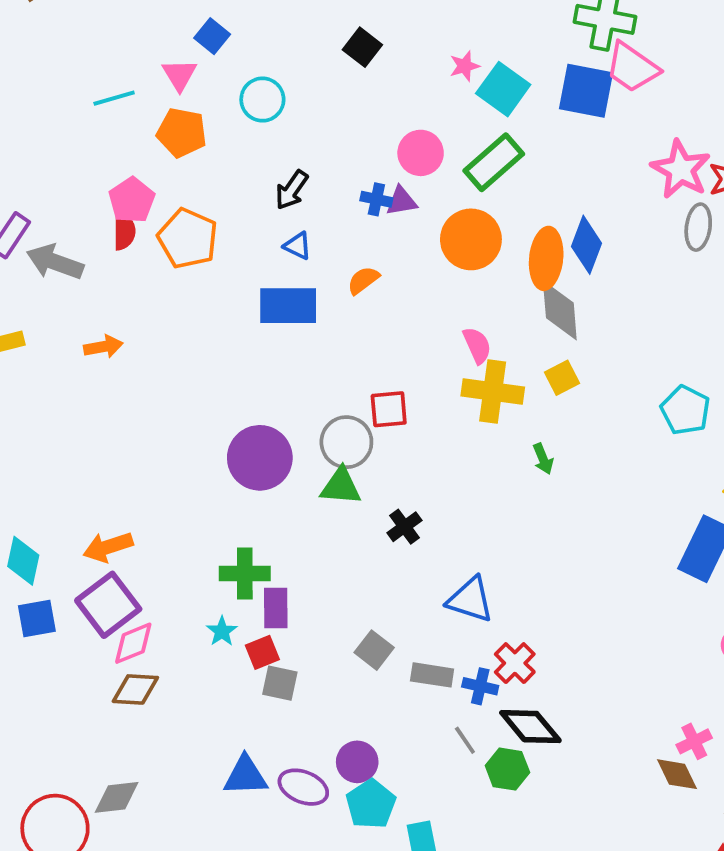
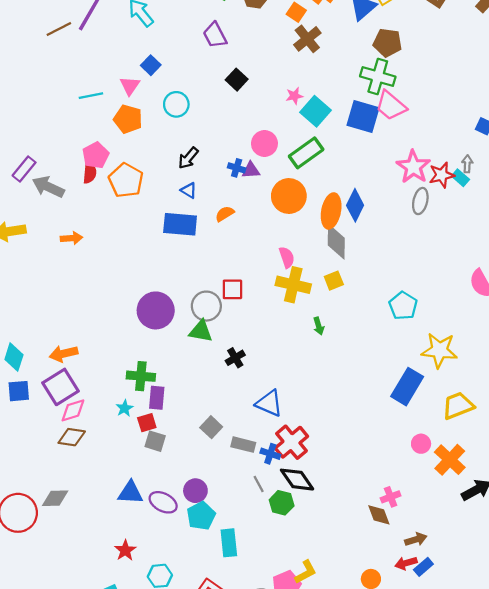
red cross: (515, 663) -> (291, 442), size x1.4

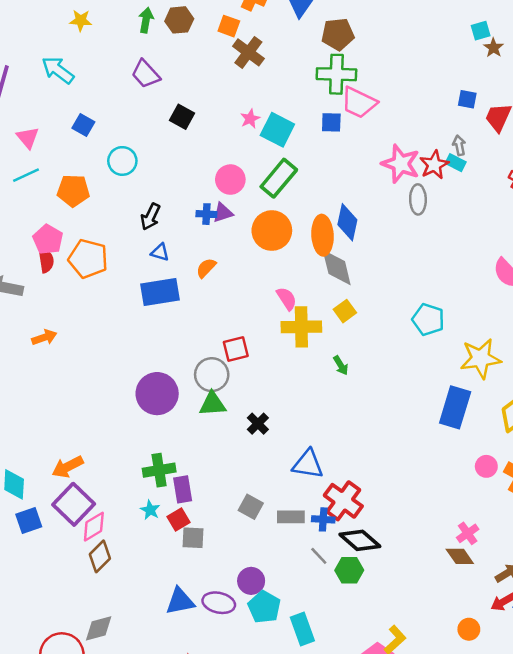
pink triangle: (130, 86) -> (28, 138), moved
blue square: (363, 117) -> (331, 122), size x0.6
brown diamond: (72, 437) -> (100, 556), turned -40

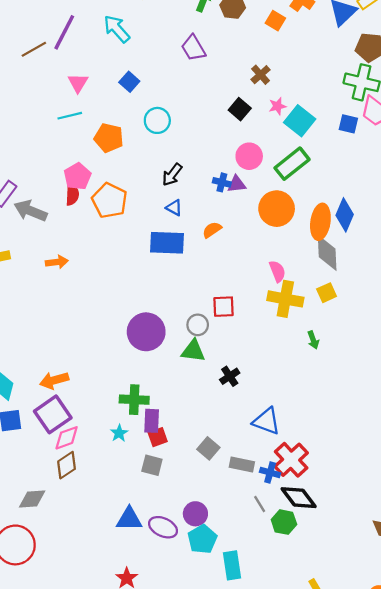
brown cross: (248, 52) -> (261, 75), moved, size x0.7
black square: (182, 117) -> (240, 109), moved
gray circle: (212, 375) -> (198, 325), size x0.7
red square: (179, 520) -> (158, 437), moved
gray diamond: (99, 628) -> (32, 499), moved

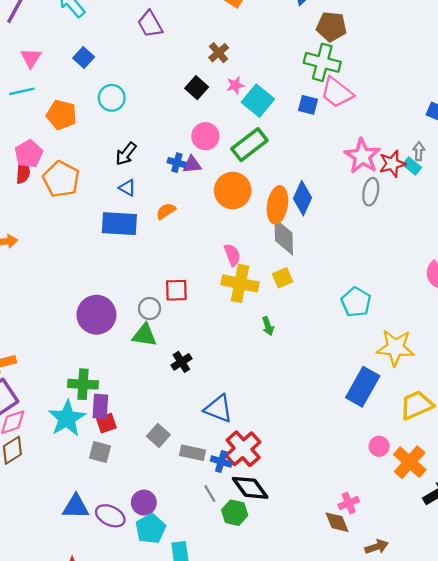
cyan star: (119, 433) -> (67, 418), size x2.0

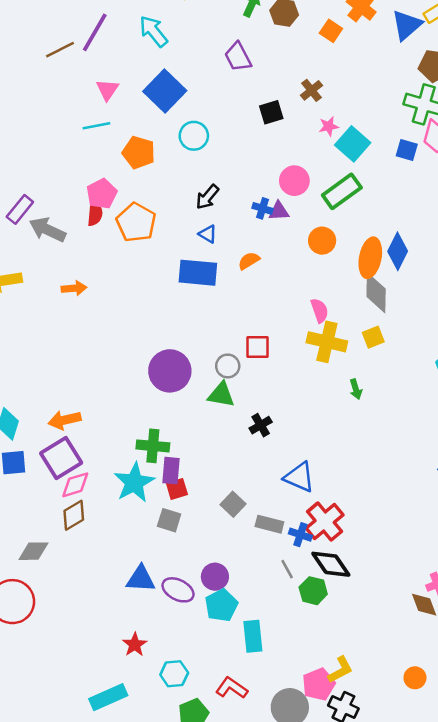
blue square: (84, 58) -> (165, 91), size x1.8
black square: (197, 88) -> (271, 112), moved, turned 30
orange circle: (233, 191) -> (322, 241), size x0.7

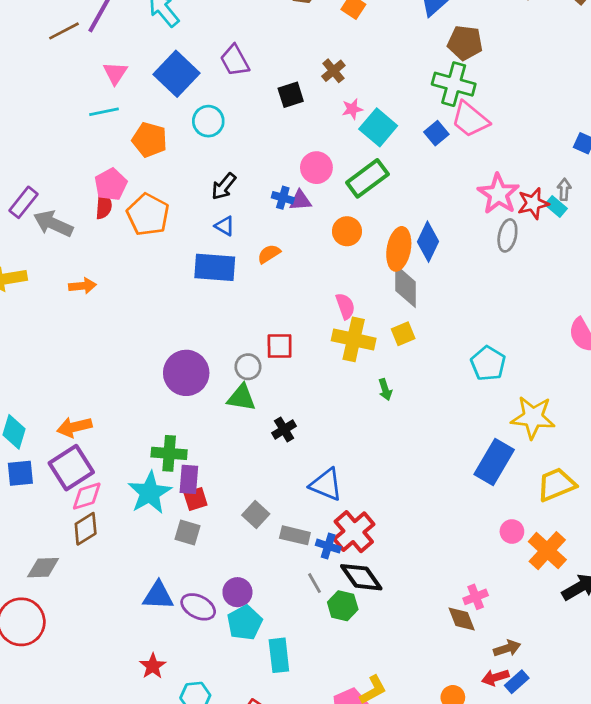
purple trapezoid: (238, 57) -> (235, 60), moved
blue square: (407, 150) -> (436, 133), turned 35

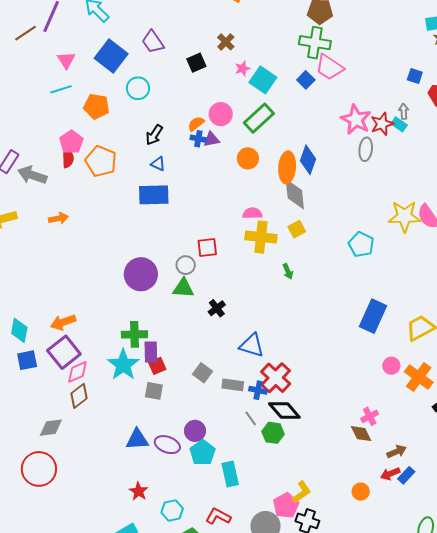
orange semicircle: (269, 254) -> (196, 124), moved
pink semicircle: (345, 306) -> (252, 213), turned -66
yellow star: (533, 417) -> (404, 216), moved

